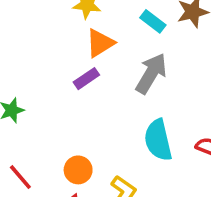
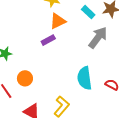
gray arrow: (151, 73) -> (98, 38), moved
orange circle: (78, 170) -> (25, 78), moved

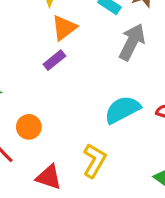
cyan semicircle: (85, 78) -> (122, 110), turned 80

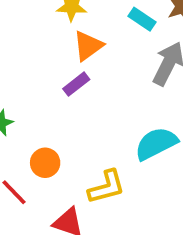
yellow L-shape: (94, 161) -> (107, 187), moved, turned 44

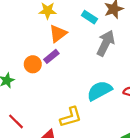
orange circle: (45, 163) -> (33, 64), moved

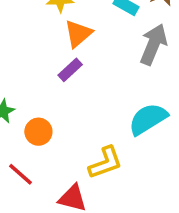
orange circle: (33, 64) -> (38, 132), moved

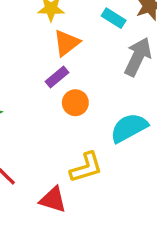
orange circle: (38, 132) -> (75, 103), moved

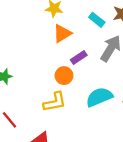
purple rectangle: (57, 77) -> (79, 58), moved
yellow L-shape: (86, 167) -> (55, 102), moved

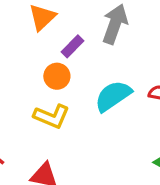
yellow L-shape: (55, 102) -> (52, 116), turned 45

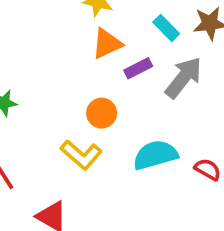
purple rectangle: (72, 46) -> (138, 68), moved

